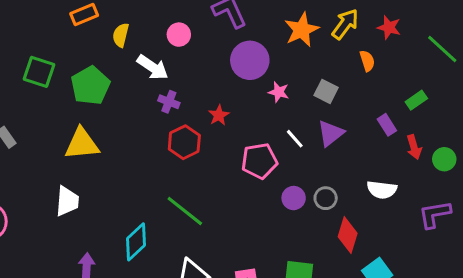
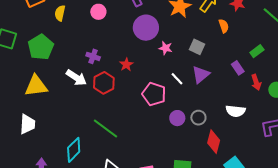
white arrow: (153, 67) -> (76, 78), moved
pink pentagon: (259, 161) -> (154, 94), turned 30

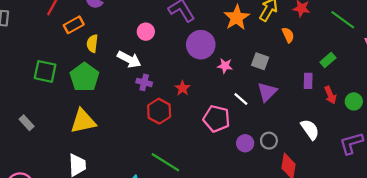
yellow semicircle: (60, 13) -> (92, 44), moved
purple rectangle: (238, 68) -> (308, 81), turned 40
white arrow: (76, 78) -> (129, 59), moved
white semicircle: (236, 111) -> (310, 129), turned -126

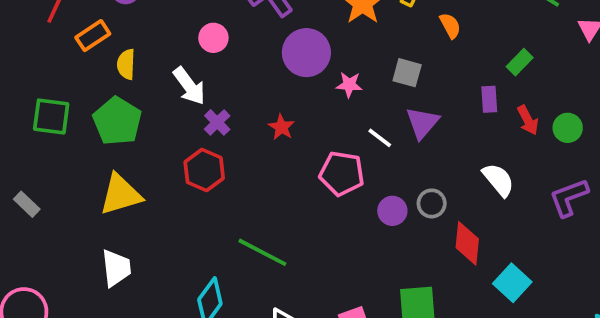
white arrow: (129, 59) -> (189, 86), turned 30
purple cross: (144, 82) -> (217, 122), turned 35
red hexagon: (159, 111) -> (204, 170), moved

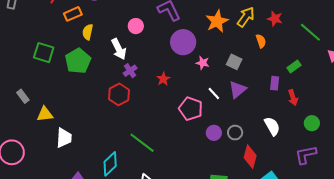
green circle: (568, 128) -> (312, 123), moved
yellow triangle: (120, 194) -> (45, 114), moved, size x0.7
purple L-shape: (569, 197) -> (306, 155), moved

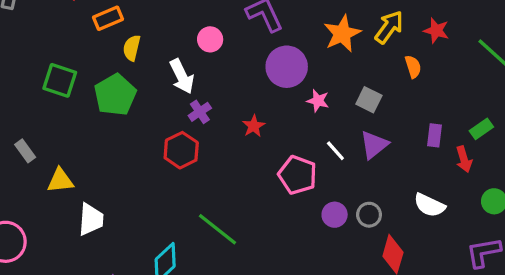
green rectangle: (294, 66) -> (481, 129), moved
white semicircle: (272, 126) -> (429, 205), turned 144

